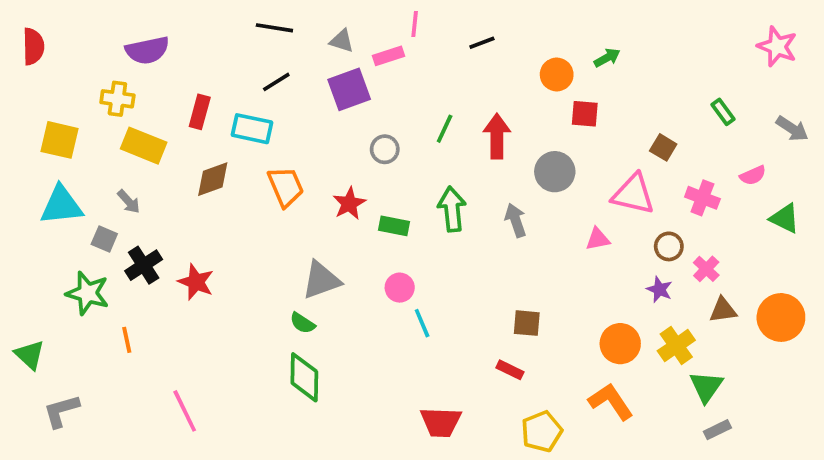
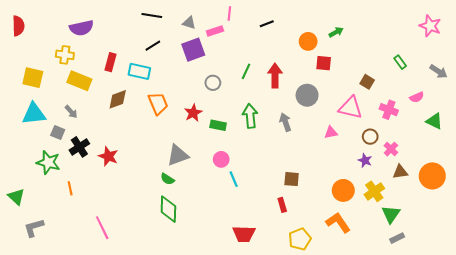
red rectangle: (510, 370) -> (282, 205), turned 48

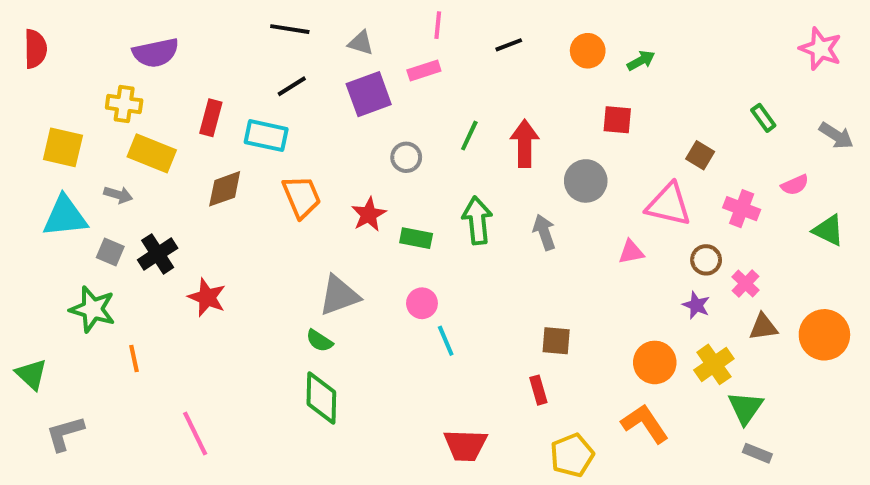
pink rectangle: (215, 31) -> (424, 70), moved
orange circle: (308, 41) -> (588, 51), moved
gray arrow: (71, 112) -> (118, 195), moved, turned -32
black cross: (79, 147) -> (158, 254), moved
gray rectangle: (397, 238) -> (757, 453), turned 48

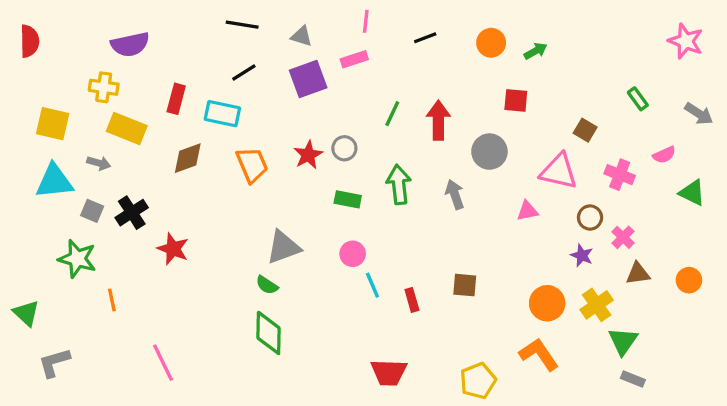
gray circle: (406, 157) -> (344, 148), moved
red star: (369, 214) -> (308, 155), moved
orange circle: (824, 335) -> (689, 280), size x0.6
red rectangle: (538, 390) -> (412, 300), moved

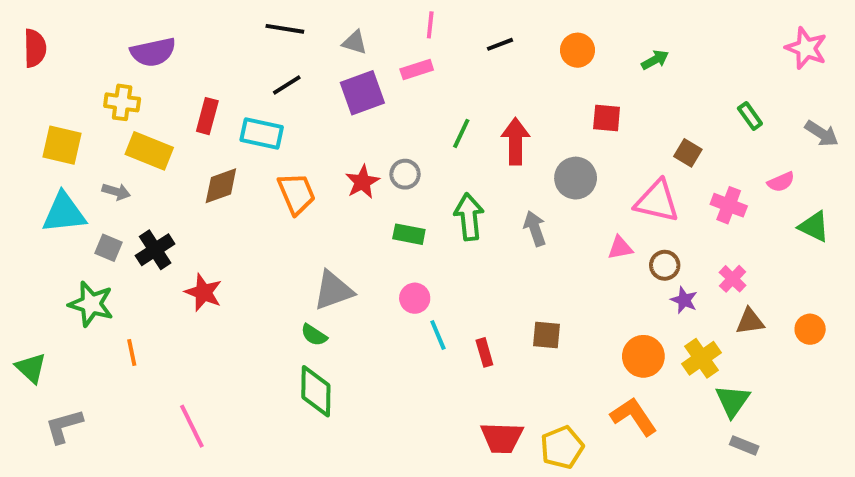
green arrow: (536, 51) -> (655, 60), moved
brown circle: (590, 218) -> (665, 265), moved
red trapezoid: (389, 372) -> (502, 438), moved

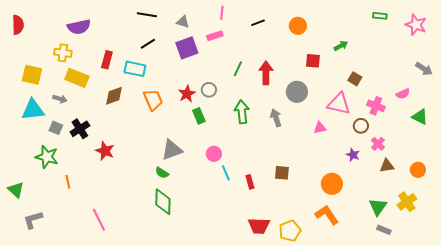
green arrow: (655, 60) -> (341, 46), moved
green rectangle: (750, 116) -> (380, 16), moved, turned -48
green rectangle: (409, 234) -> (199, 116), moved, turned 56
brown circle: (665, 265) -> (361, 126), moved
yellow cross: (702, 358) -> (407, 202), moved

